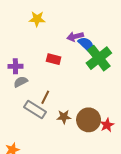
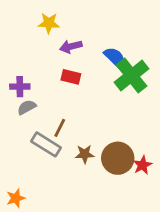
purple arrow: (75, 36) -> (71, 47), moved

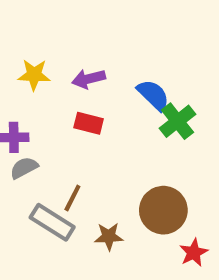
yellow star: (49, 23) -> (34, 75), moved
green cross: (132, 75) -> (177, 121), size x0.7
brown circle: (118, 158) -> (163, 210), moved

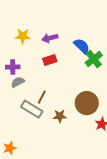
red rectangle: (89, 123) -> (50, 60), turned -32

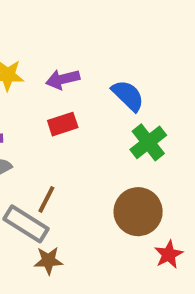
green cross: (94, 59) -> (148, 142), moved
brown star: (60, 116) -> (48, 261), moved

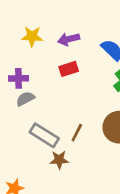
brown line: (46, 199) -> (77, 133), moved

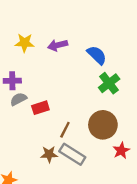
red rectangle: (69, 69) -> (40, 108), moved
gray rectangle: (44, 135) -> (72, 154), moved

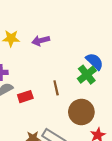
blue semicircle: (97, 55) -> (95, 61), moved
brown line: (65, 130) -> (56, 88), moved, turned -40

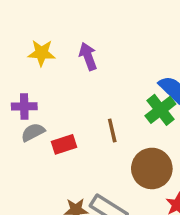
purple arrow: (41, 41) -> (88, 56), turned 84

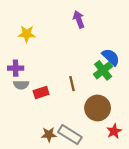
purple arrow: (88, 56) -> (79, 19), moved
gray semicircle: (33, 132) -> (21, 85), turned -152

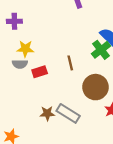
yellow star: (27, 34) -> (25, 49), moved
purple cross: (16, 68) -> (14, 21), moved

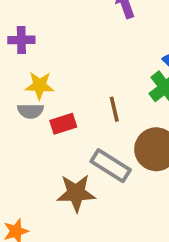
brown star: (47, 113) -> (76, 193), size x1.5
gray rectangle: (68, 113) -> (111, 166), moved

